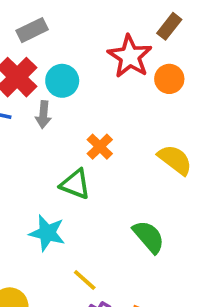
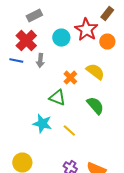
cyan circle: (62, 81) -> (61, 38), moved
yellow semicircle: (175, 160) -> (95, 72), moved
green semicircle: (149, 237) -> (95, 106), moved
yellow line: (85, 280) -> (69, 131), moved

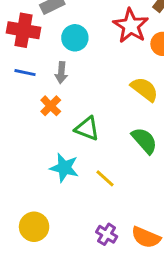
cyan circle: (61, 38) -> (75, 38), moved
red cross: (26, 41) -> (23, 30), moved, turned -35
orange cross: (70, 78) -> (51, 106), moved

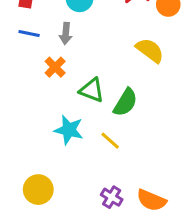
green semicircle: (144, 141) -> (125, 102), moved, turned 72

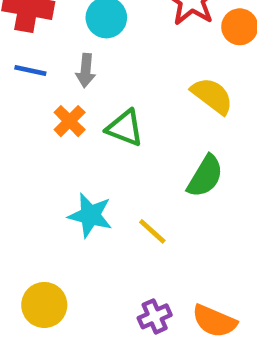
green triangle: (92, 90) -> (125, 128), moved
green semicircle: (125, 102) -> (205, 176), moved
purple cross: (112, 197) -> (155, 316), turned 35

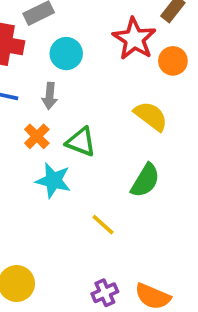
cyan star: (90, 215) -> (53, 180), moved

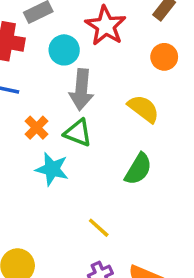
red star: (134, 39) -> (106, 26), moved
gray arrow: (50, 96) -> (81, 90), moved, size x1.6
yellow line: (103, 225) -> (99, 228), moved

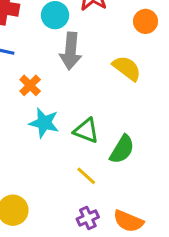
green triangle: (78, 133) -> (86, 131), moved
green semicircle: (138, 169) -> (122, 149), moved

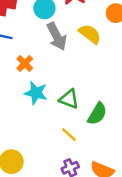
gray arrow: (71, 51) -> (57, 36), turned -32
yellow semicircle: (127, 68) -> (90, 34), moved

